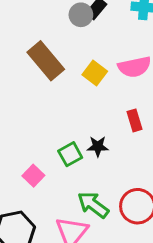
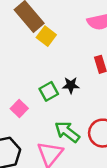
yellow square: (95, 73) -> (46, 36), moved

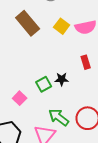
yellow square: (46, 36) -> (62, 26), moved

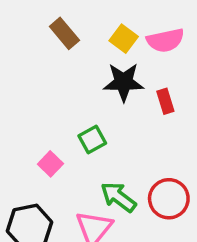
brown rectangle: (28, 23) -> (64, 33), size x0.7
black star: (62, 79) -> (124, 82), moved, size x1.6

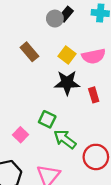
green square: (92, 140) -> (47, 119), turned -35
green arrow: (118, 197) -> (65, 139), moved

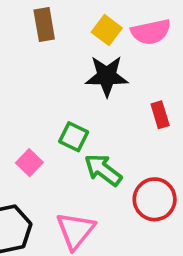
brown rectangle: (29, 52) -> (44, 25), turned 30
red rectangle: (94, 95) -> (160, 115), moved

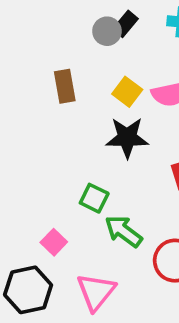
pink square: (29, 163) -> (54, 242), moved

